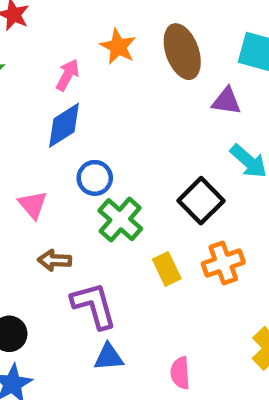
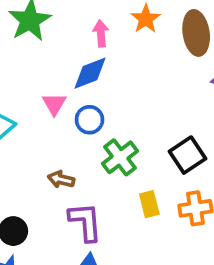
pink arrow: (68, 75) -> (101, 33), turned -45
blue circle: (95, 178) -> (89, 120), moved
pink triangle: (33, 205) -> (54, 104), moved

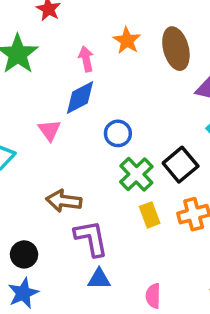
blue circle: (89, 120) -> (118, 133), moved
green cross: (120, 157) -> (136, 174), moved
brown arrow: (61, 179) -> (64, 201), size x1.4

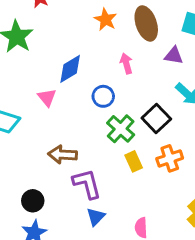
pink arrow: (86, 59) -> (126, 63), moved
blue triangle: (99, 279) -> (96, 217), turned -42

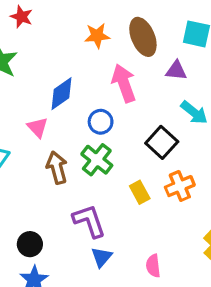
orange star: (106, 20) -> (97, 36), turned -30
pink arrow: (126, 63) -> (124, 83), size x1.6
green cross: (121, 129) -> (97, 160), moved
brown arrow: (62, 155) -> (57, 168), moved, turned 76

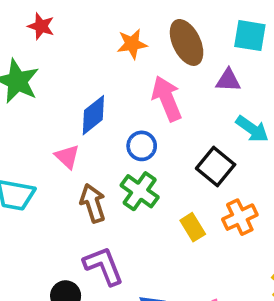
purple L-shape: (89, 221) -> (103, 266), moved

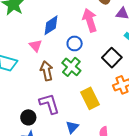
yellow rectangle: (193, 227) -> (90, 98), moved, size x1.5

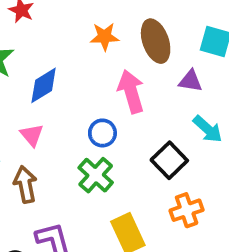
blue diamond: (51, 25) -> (44, 85), moved
brown arrow: (47, 71) -> (25, 184), moved

